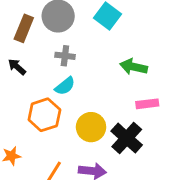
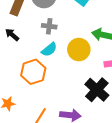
yellow circle: (91, 127) -> (79, 50), moved

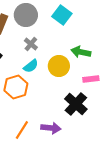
gray cross: (49, 26) -> (31, 44), turned 32

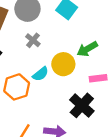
green arrow: (81, 52) -> (87, 49), turned -42
cyan semicircle: (31, 66) -> (41, 74), moved

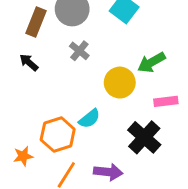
cyan semicircle: (41, 74) -> (89, 119), moved
orange hexagon: (17, 87) -> (58, 134), moved

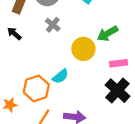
black cross: (144, 137) -> (117, 91), moved

